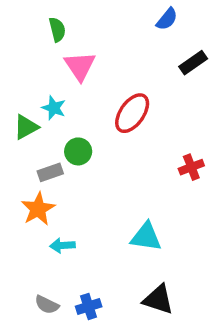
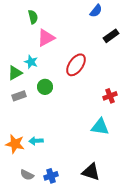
pink triangle: (80, 66) -> (46, 38), turned 36
gray rectangle: (50, 172) -> (19, 96), moved
orange star: (38, 209) -> (15, 144), moved, turned -30
cyan triangle: (146, 237) -> (100, 127), moved

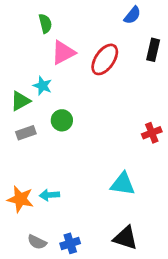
black rectangle: (111, 36) -> (153, 50), turned -42
red ellipse: (76, 65) -> (105, 59), moved
cyan triangle: (100, 127) -> (123, 184), moved

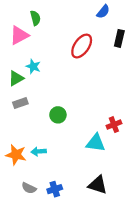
pink triangle: (63, 53) -> (19, 35), moved
green circle: (62, 120) -> (58, 115), moved
red cross: (152, 133) -> (114, 125), moved

